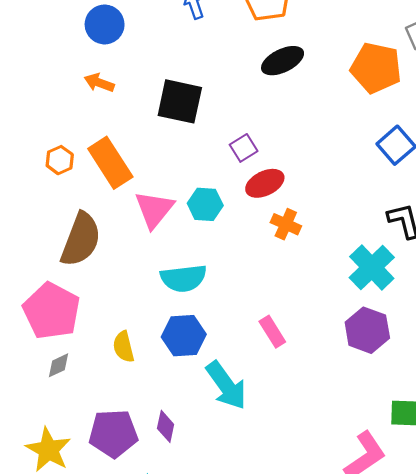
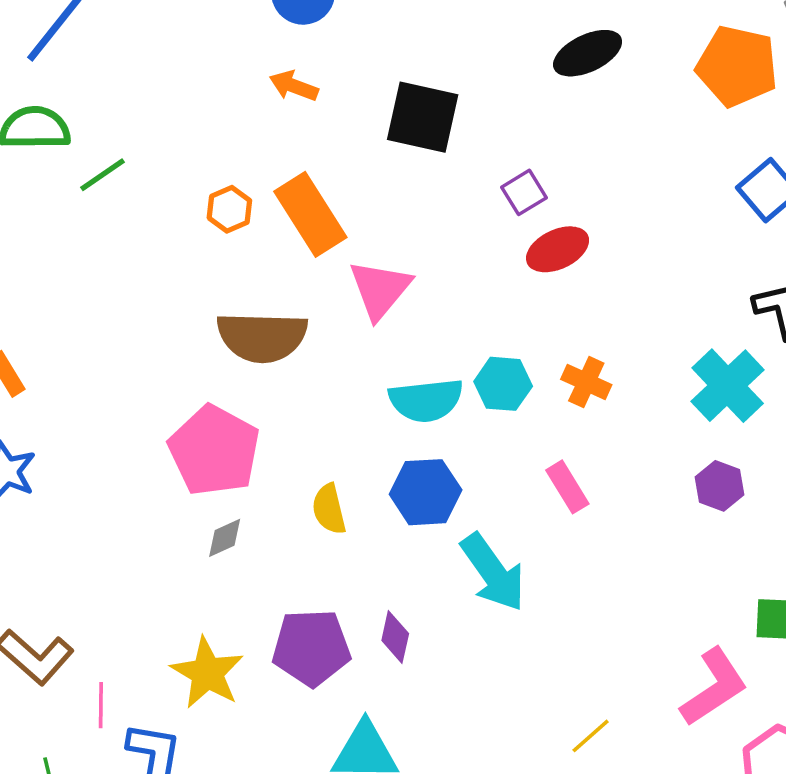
cyan hexagon: (205, 204) -> (503, 384), moved
orange cross: (286, 224) -> (586, 382), moved
brown semicircle: (81, 240) -> (262, 337), turned 70
purple hexagon: (367, 330) -> (719, 486), size x0.7

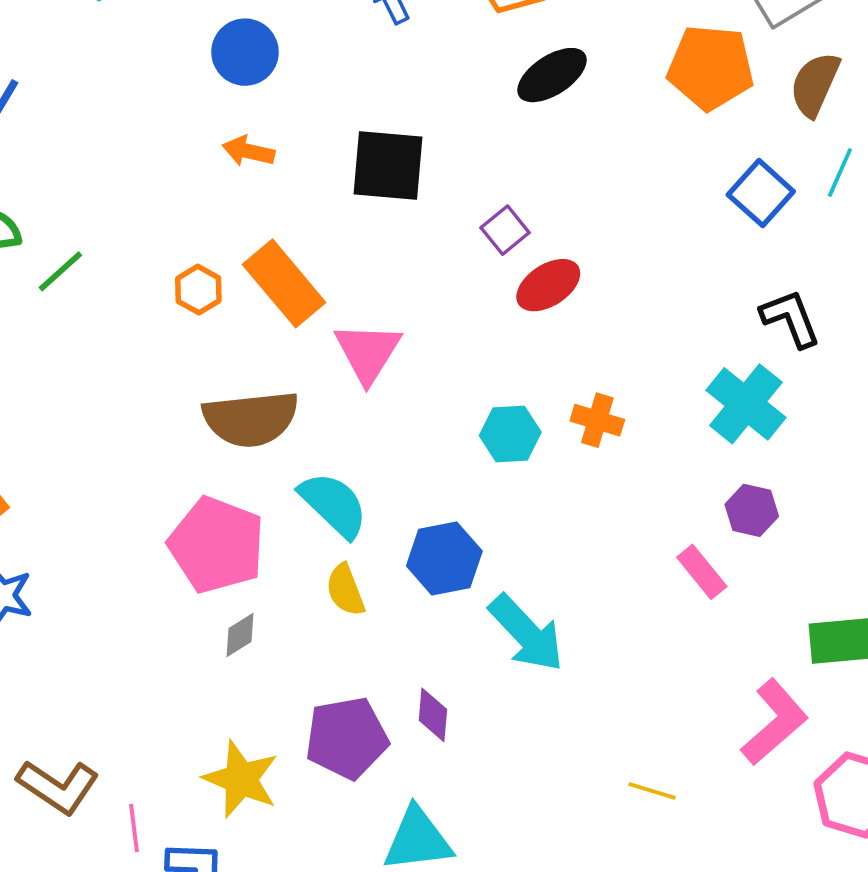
cyan semicircle: (426, 400) -> (334, 505), moved, turned -122
pink rectangle: (567, 487) -> (702, 572), moved
yellow line: (591, 736) -> (652, 791), turned 66

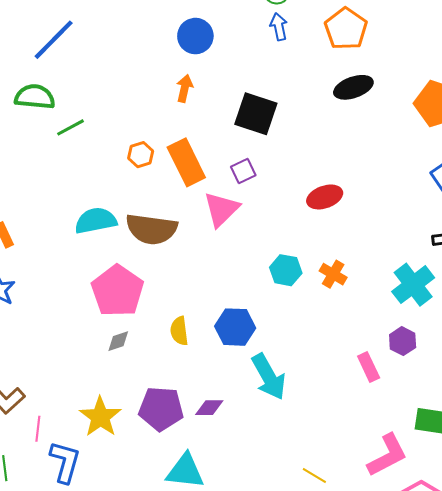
orange arrow: (248, 151) -> (184, 88), turned 76
purple square: (505, 230) -> (243, 171), moved
cyan semicircle: (334, 505) -> (96, 221), moved, turned -69
purple diamond: (433, 715) -> (209, 408), turned 72

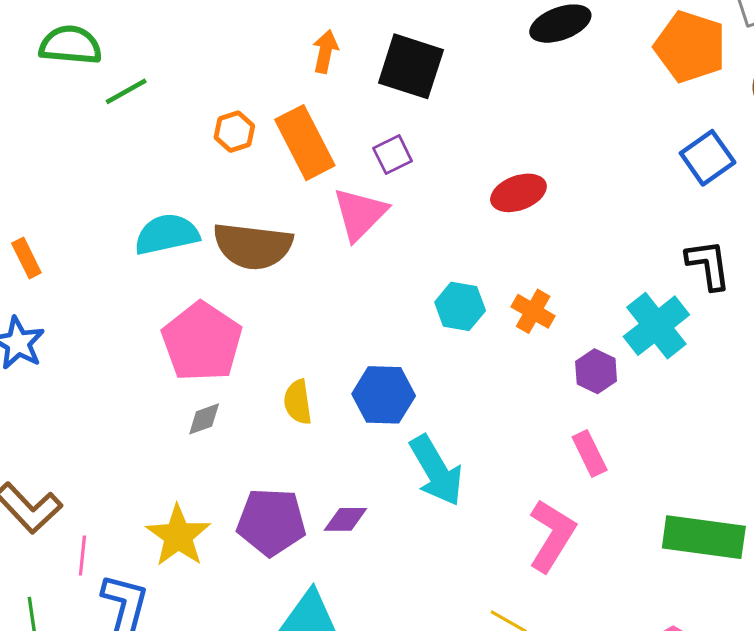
orange arrow: (184, 88) -> (325, 52), moved
purple hexagon: (403, 341) -> (596, 371), moved
pink L-shape: (387, 455) -> (552, 536), moved, turned -30

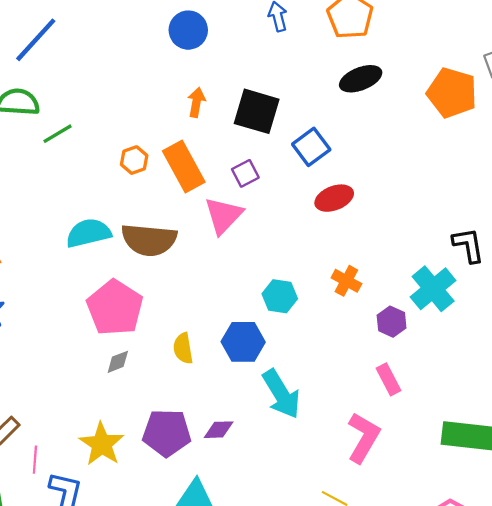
blue square: (708, 158) -> (311, 147), moved
cyan hexagon: (460, 306) -> (280, 296), moved

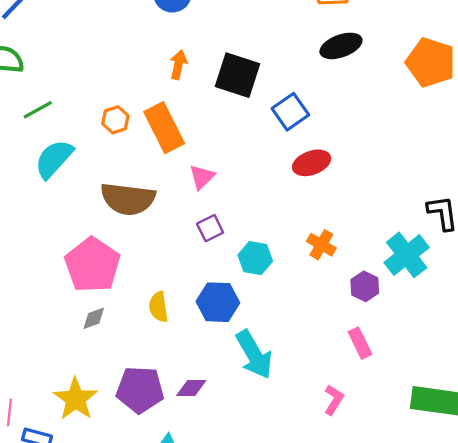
green line: (58, 134) -> (38, 110), moved
purple square: (245, 173) -> (210, 228), moved
pink triangle: (223, 215) -> (202, 177), size x0.7
cyan semicircle: (88, 233) -> (54, 159), moved, turned -36
pink L-shape: (363, 438) -> (334, 400), size x0.6

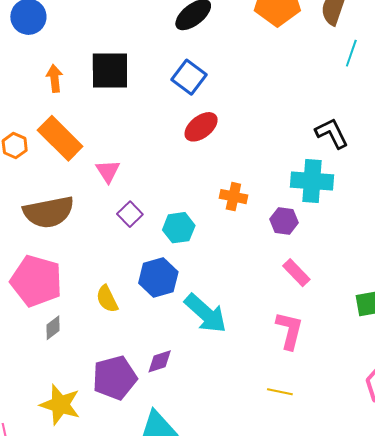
blue square: (290, 112) -> (189, 77), moved
cyan cross: (407, 255) -> (312, 181), turned -30
pink L-shape: (334, 400) -> (289, 330), size x1.4

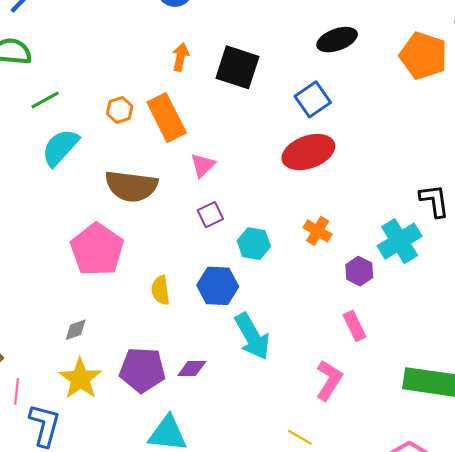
red ellipse: (201, 127) -> (308, 152), size x1.4
cyan cross: (312, 181) -> (400, 241), turned 36
gray diamond: (53, 328) -> (76, 330), moved

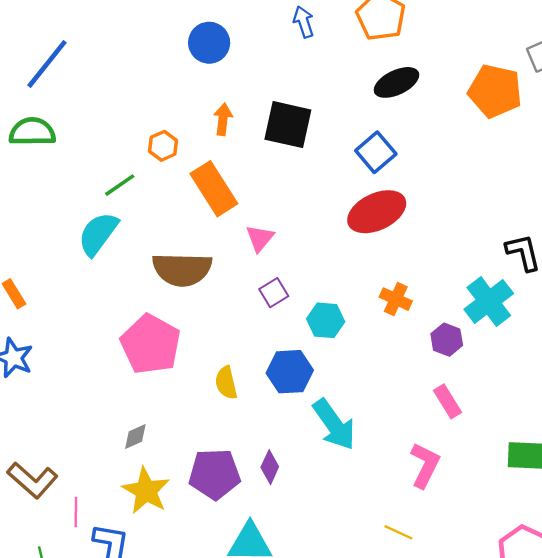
green line: (45, 100) -> (120, 185), moved
orange hexagon: (120, 110) -> (163, 146), moved
purple diamond: (192, 368) -> (270, 467), turned -60

